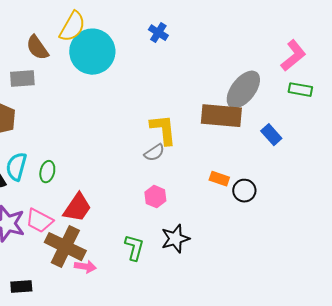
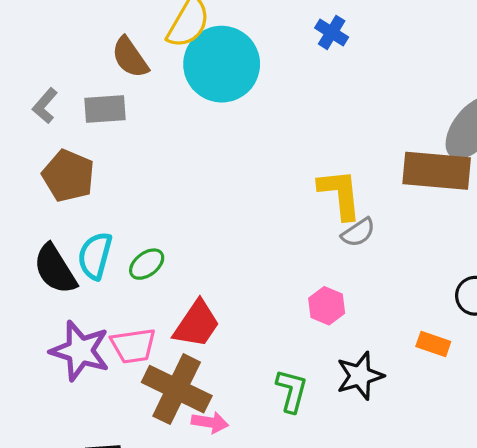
gray semicircle: (154, 153) -> (358, 232), moved
green ellipse: (47, 172) -> (147, 264), turned 40
orange rectangle: (219, 179) -> (433, 344), moved
pink trapezoid: (39, 221) -> (133, 346), turned -36

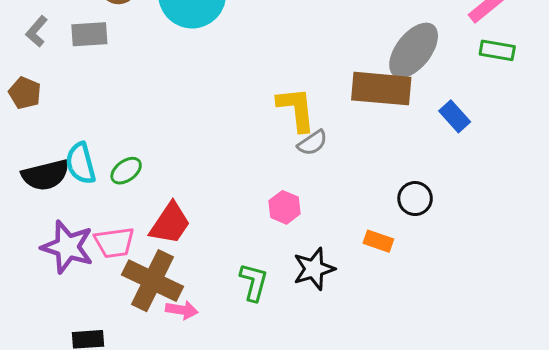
brown pentagon: (68, 176) -> (25, 93), moved, size x0.7
cyan semicircle: (95, 256) -> (81, 163), turned -30
black semicircle: (55, 269) -> (45, 175), turned -72

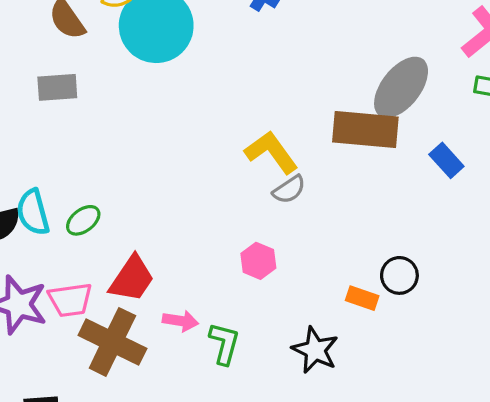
gray rectangle: (89, 34) -> (57, 87), moved
yellow L-shape: (296, 109) -> (271, 152), turned -30
black circle: (415, 199) -> (399, 275), moved
black star: (314, 269) -> (315, 350), moved, turned -30
pink arrow: (182, 310) -> (181, 321), moved

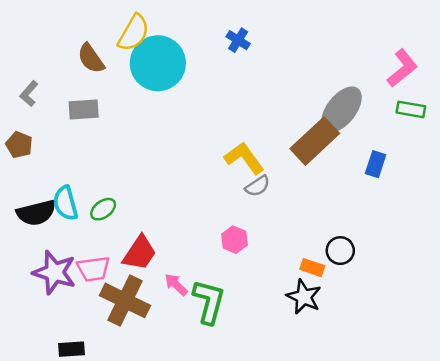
brown rectangle: (365, 130) -> (315, 141), turned -48
blue rectangle: (446, 160) -> (376, 164), turned 60
pink arrow: (181, 321) -> (176, 285), turned -145
green L-shape: (224, 344) -> (209, 302), size x1.4
black star: (315, 350) -> (304, 297), moved

